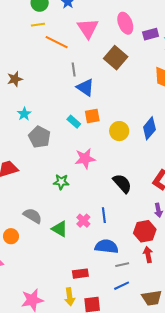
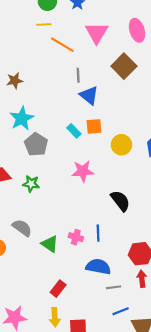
cyan star: (24, 114) -> (22, 118), size x1.6
green star: (61, 182) -> (31, 184), moved
pink cross: (83, 221) -> (76, 237), turned -32
red rectangle: (80, 274) -> (58, 289), moved, turned -49
blue line: (122, 286) -> (121, 311), moved

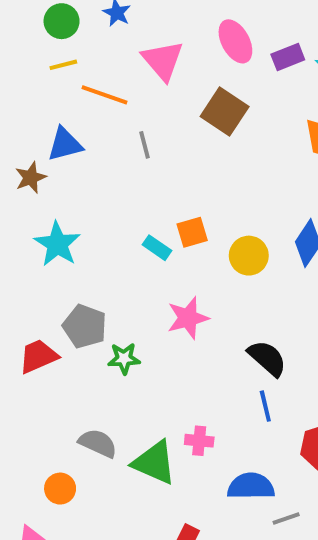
blue triangle: (89, 95) -> (65, 144), moved, turned -42
gray pentagon: (36, 144) -> (85, 326), moved
green star: (31, 184) -> (124, 358), moved
blue line: (98, 233) -> (265, 406), moved
green triangle: (50, 244) -> (154, 463), size x1.4

